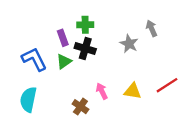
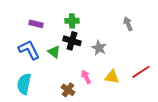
purple rectangle: (63, 38) -> (36, 24), moved, turned -56
gray star: (129, 44) -> (99, 48), moved
green triangle: (64, 62) -> (54, 52), turned -48

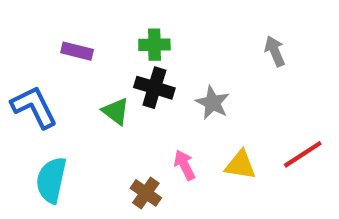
blue L-shape: (29, 50) -> (34, 107), moved

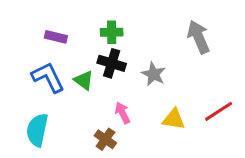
gray arrow: (275, 51) -> (198, 37), size x1.5
blue L-shape: (34, 107) -> (48, 77), moved
pink arrow: (185, 165) -> (122, 113), moved

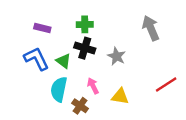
yellow triangle: (174, 119) -> (120, 96), moved
cyan semicircle: (37, 130) -> (59, 89), moved

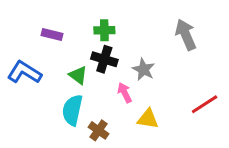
blue L-shape: (36, 59) -> (24, 72), moved, turned -32
pink arrow: (93, 86) -> (125, 93), moved

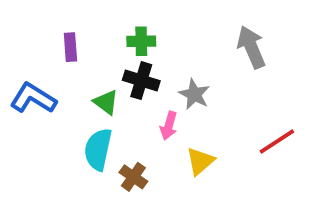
purple rectangle: (52, 35) -> (70, 47), turned 72
pink arrow: (125, 93) -> (169, 126), turned -138
yellow triangle: (148, 119) -> (200, 161), turned -50

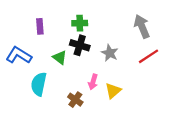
pink arrow: (169, 126) -> (93, 82), moved
red line: (277, 141) -> (148, 56), moved
cyan semicircle: (98, 149) -> (39, 84), moved

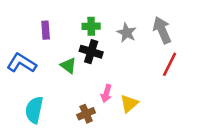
gray star: (110, 53) -> (127, 33), moved
red line: (148, 56) -> (170, 64), turned -30
cyan semicircle: (39, 84) -> (34, 110), moved
brown cross: (75, 100) -> (86, 114), turned 32

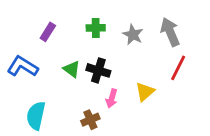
purple rectangle: (46, 30) -> (48, 32), turned 36
black cross: (91, 52) -> (98, 70), moved
yellow triangle: (129, 104) -> (145, 92), moved

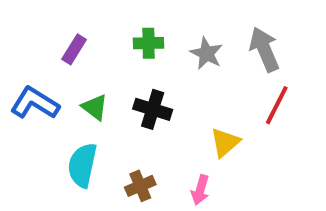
green triangle: (72, 69) -> (95, 107), moved
pink arrow: (112, 98) -> (200, 190), moved
cyan semicircle: (36, 116) -> (82, 165), moved

